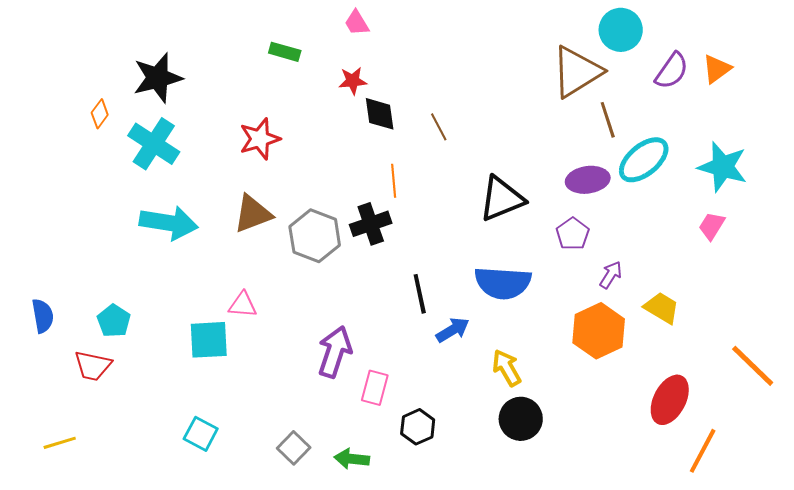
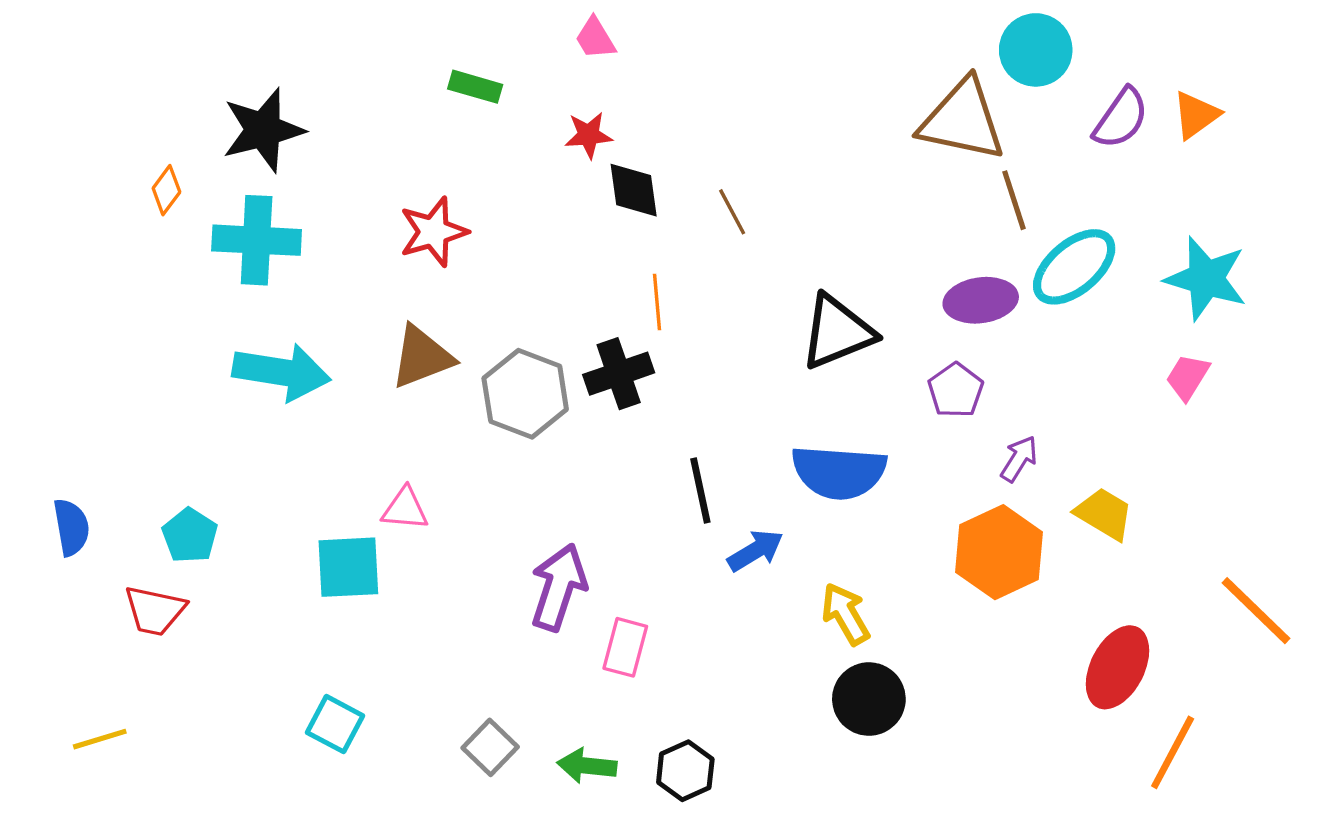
brown triangle: (577, 72) -> (962, 120), turned 44
cyan cross: (154, 144) -> (257, 240), turned -30
black hexagon: (418, 427) -> (685, 771), moved

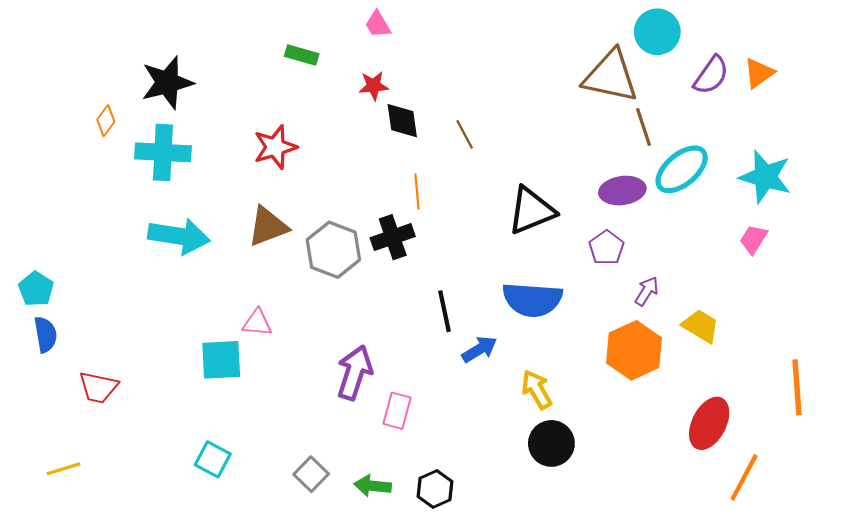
cyan pentagon: (190, 536) -> (36, 289), moved
orange line: (1256, 611) -> (797, 387), turned 42

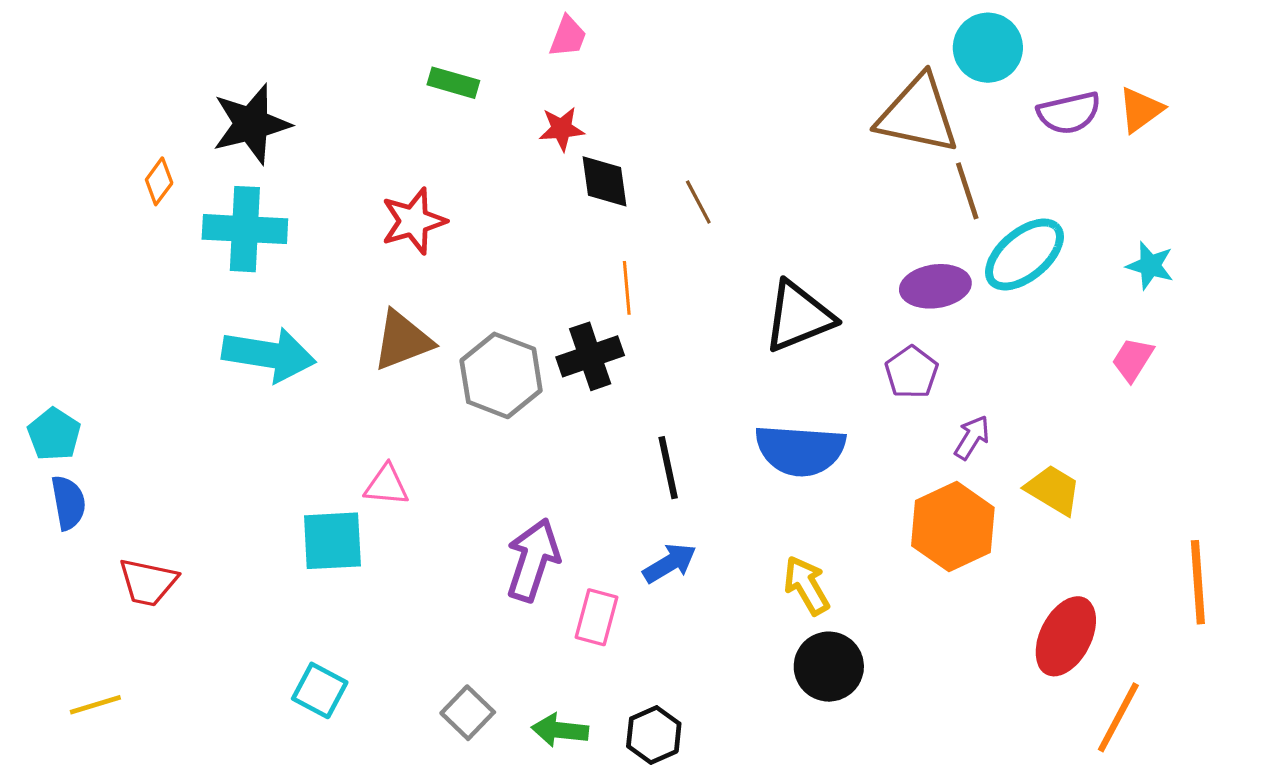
pink trapezoid: (378, 24) -> (568, 37), turned -128
purple semicircle: (711, 75) -> (1069, 113), turned 42
cyan star: (765, 177) -> (1150, 266), size x0.6
blue arrow: (479, 349) -> (670, 563), moved

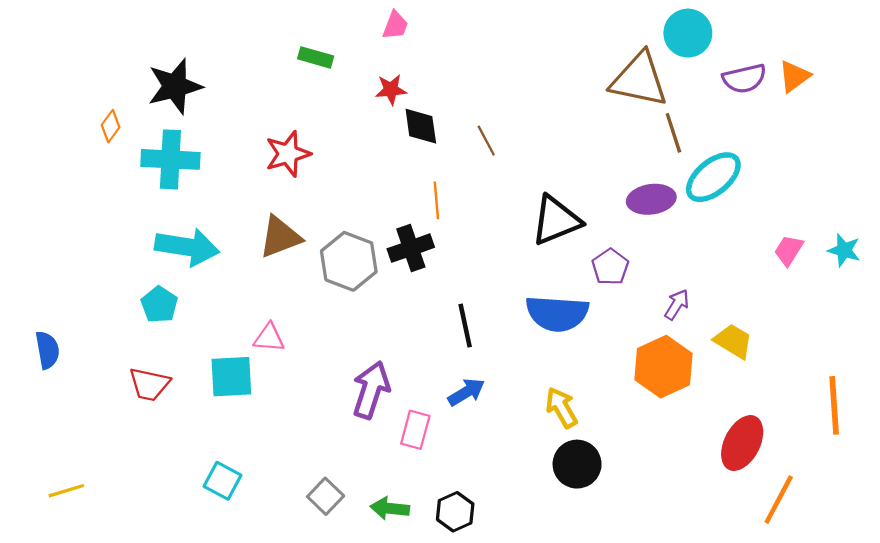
cyan star: (1150, 266) -> (844, 250), moved
purple pentagon: (912, 372) -> (610, 267), moved
cyan pentagon: (54, 434) -> (159, 305), moved
red trapezoid: (148, 582) -> (149, 384), moved

